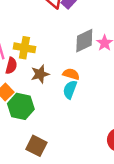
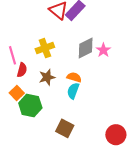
yellow cross: (24, 48) -> (45, 48), moved, turned -30
brown square: (36, 146) -> (65, 128), moved

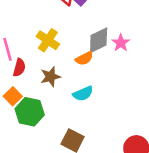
yellow cross: (45, 48) -> (48, 40), turned -36
orange semicircle: (74, 77) -> (84, 58), moved, turned 136
cyan semicircle: (73, 91) -> (83, 94), turned -133

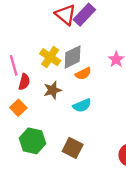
gray diamond: (99, 40) -> (73, 57), moved
green hexagon: (30, 112) -> (32, 141), moved

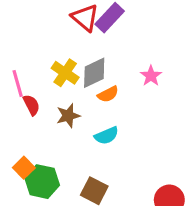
red semicircle: (24, 82) -> (31, 105), turned -42
orange square: (18, 108) -> (24, 168), moved

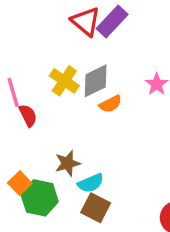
brown star: (68, 116) -> (68, 163), moved
cyan semicircle: (106, 136) -> (91, 183), moved

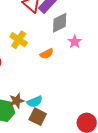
gray diamond: (96, 81) -> (60, 23), moved
brown star: (68, 163) -> (17, 101), moved

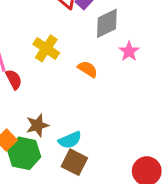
orange semicircle: (47, 54) -> (88, 69), turned -120
brown star: (17, 101) -> (37, 125), moved

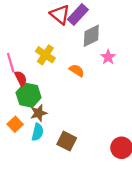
cyan semicircle: (70, 140) -> (38, 132), moved, turned -54
green hexagon: (24, 153) -> (29, 95), moved

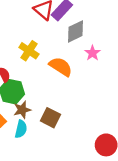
orange semicircle: (77, 70) -> (61, 67), size x1.5
brown square: (67, 141) -> (50, 118), moved

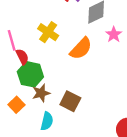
orange semicircle: (61, 67) -> (81, 49), turned 100
cyan semicircle: (21, 129) -> (47, 121), moved

